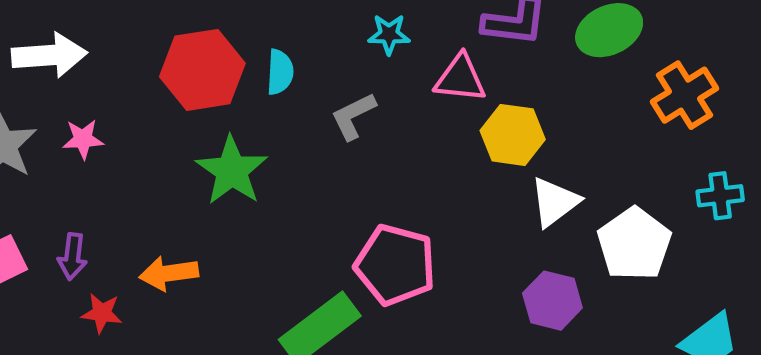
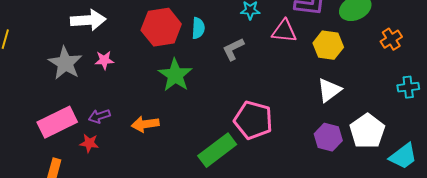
orange cross: (685, 95) -> (391, 39), size x0.7
yellow hexagon: (513, 135) -> (328, 45), moved
white pentagon: (634, 244) -> (367, 131), moved
purple arrow: (72, 257) -> (99, 116), turned 65
red star: (102, 313) -> (89, 143), moved

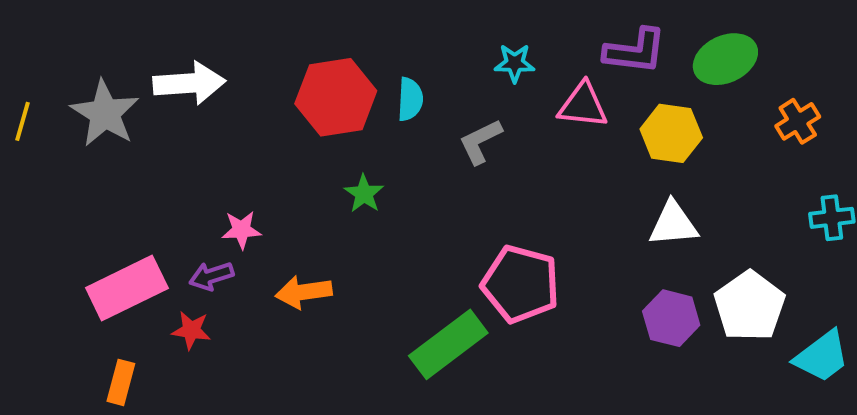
pink star: (104, 60) -> (241, 230), moved
gray star: (65, 63) -> (105, 113), moved
green star: (175, 75) -> (364, 194), size x0.6
white triangle: (329, 90) -> (673, 224), turned 32

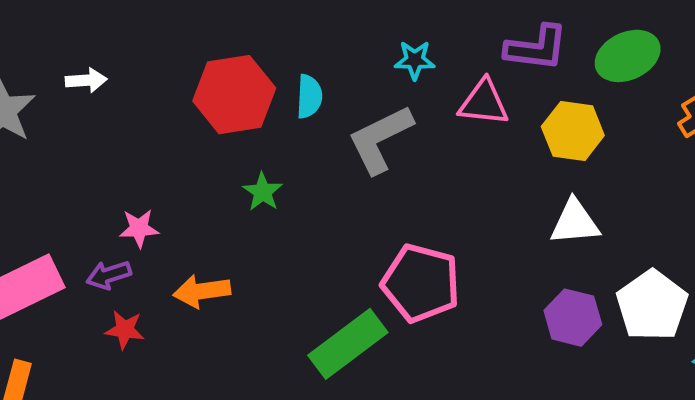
white arrow: (189, 83) -> (86, 80), size x0.6
gray L-shape: (480, 141) -> (380, 139), size x1.5
red star: (191, 330) -> (125, 330), moved

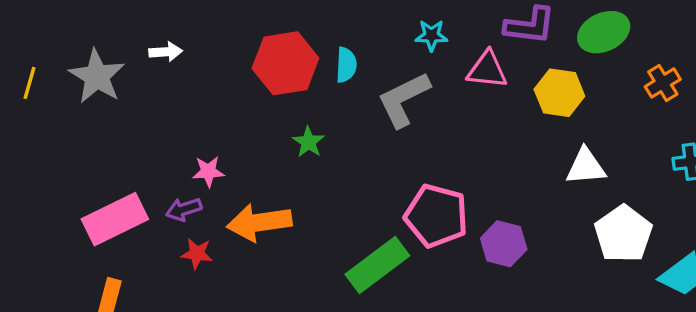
white triangle: (575, 222) -> (586, 167), moved
orange arrow: (202, 291) -> (259, 222), size x1.4
purple hexagon: (573, 318) -> (504, 244), moved

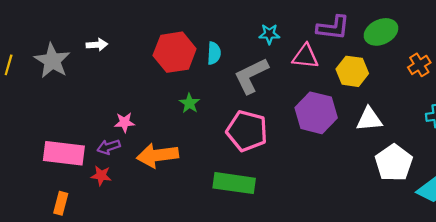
pink pentagon: (436, 216) -> (247, 131), moved
pink rectangle: (115, 219) -> (64, 153), turned 33
purple hexagon: (504, 244) -> (316, 113), moved, size x1.4
red star: (197, 254) -> (101, 176), moved
green rectangle: (377, 265) -> (234, 183), turned 45

